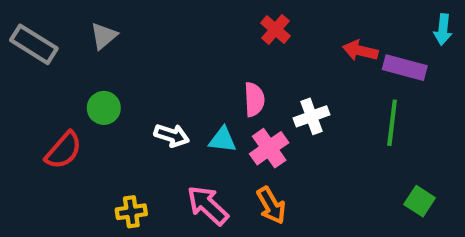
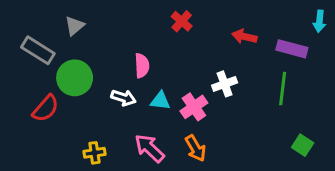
red cross: (275, 29) -> (182, 21), moved
gray rectangle: (34, 44) -> (38, 50), moved
red arrow: (360, 51) -> (244, 37), moved
pink semicircle: (254, 99) -> (142, 66), moved
green circle: (104, 108) -> (75, 78), size x1.5

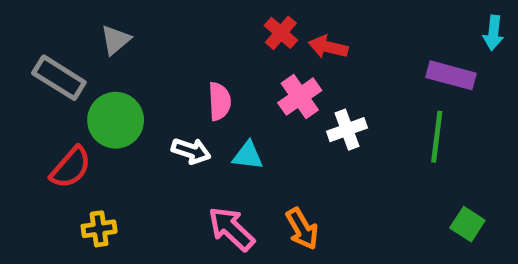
red arrow: (244, 37) -> (328, 47), moved
pink cross: (194, 107) -> (300, 97), moved
yellow cross: (94, 153) -> (99, 229), moved

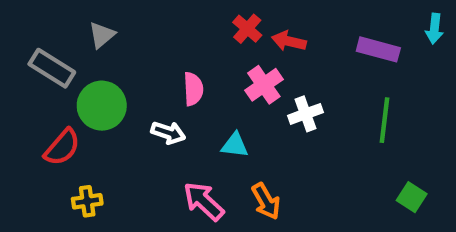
purple rectangle: (451, 75) -> (378, 49), moved
cyan triangle: (248, 156) -> (235, 145), moved

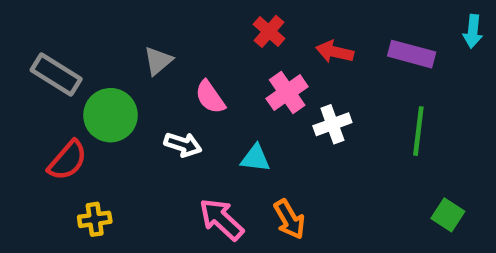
gray triangle: (102, 35) -> (158, 61), moved
red arrow: (289, 41) -> (335, 52), moved
pink semicircle: (193, 89) -> (210, 97), turned 148

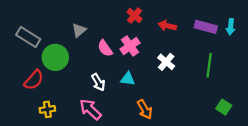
cyan arrow: (473, 31) -> (231, 27), moved
pink cross: (287, 93) -> (130, 46), moved
white cross: (332, 124) -> (166, 62), turned -30
white arrow: (183, 145) -> (98, 82), moved, turned 42
pink arrow: (221, 219) -> (90, 109), moved

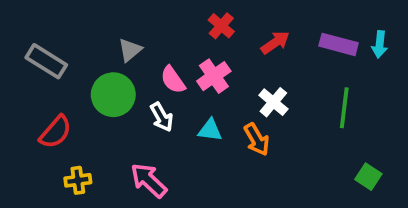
red arrow: (167, 26) -> (275, 43), turned 132
green circle: (55, 57) -> (113, 95), moved
white arrow: (98, 82) -> (162, 117), moved
orange arrow: (145, 109) -> (257, 139), moved

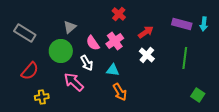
red arrow: (275, 43) -> (146, 32), moved
orange arrow: (257, 139) -> (120, 92), moved
pink arrow: (149, 180) -> (74, 82), moved

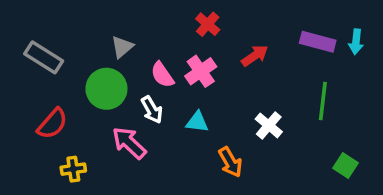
white cross: (147, 55) -> (269, 125), moved
orange arrow: (120, 92) -> (230, 162), moved

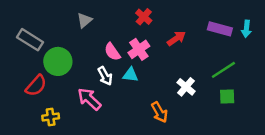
gray triangle: (122, 47) -> (84, 20), moved
green circle: (106, 89) -> (58, 61), moved
green line: (323, 101) -> (223, 70), turned 50
cyan triangle: (197, 122) -> (130, 75), moved
green square: (346, 166) -> (227, 97), moved, turned -35

